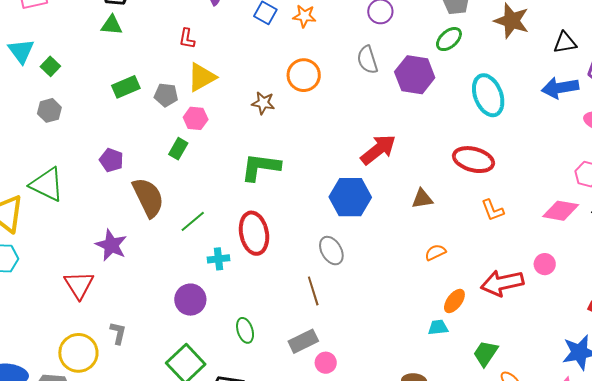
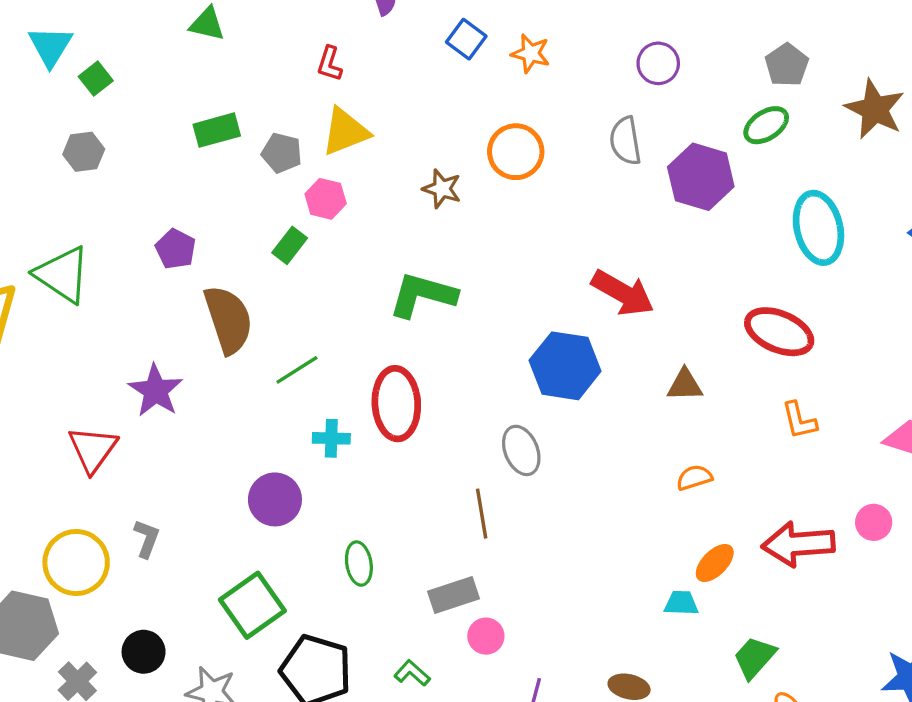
red arrow: (378, 150) -> (623, 293), turned 60

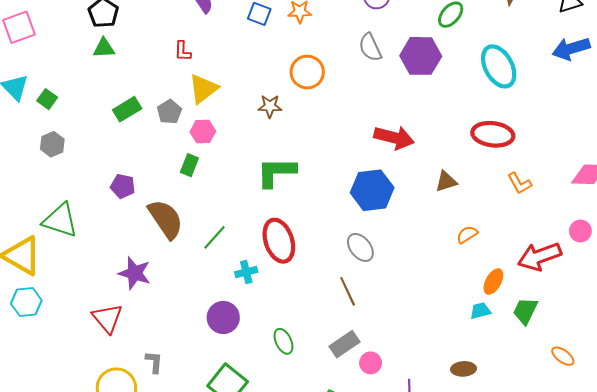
gray pentagon: (282, 153) -> (169, 112), turned -30
green trapezoid: (754, 657) -> (525, 311), moved

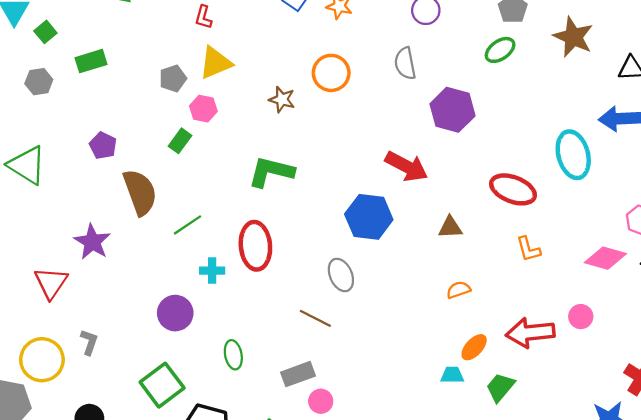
purple hexagon: (421, 56) -> (453, 110), moved
cyan ellipse: (499, 66) -> (573, 155), moved
green rectangle: (127, 109) -> (91, 61), moved
brown line: (348, 291) -> (315, 318), turned -52

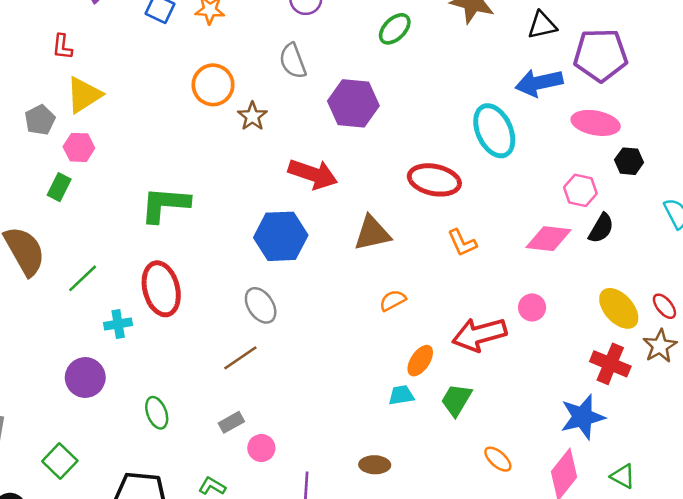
brown star: (282, 99) -> (252, 116), moved, turned 30
brown triangle: (450, 227) -> (372, 233), size x1.4
brown line: (315, 318) -> (240, 358), turned -52
gray rectangle: (298, 374) -> (231, 422), size x0.7
green square: (162, 385) -> (60, 461), moved, size x0.7

